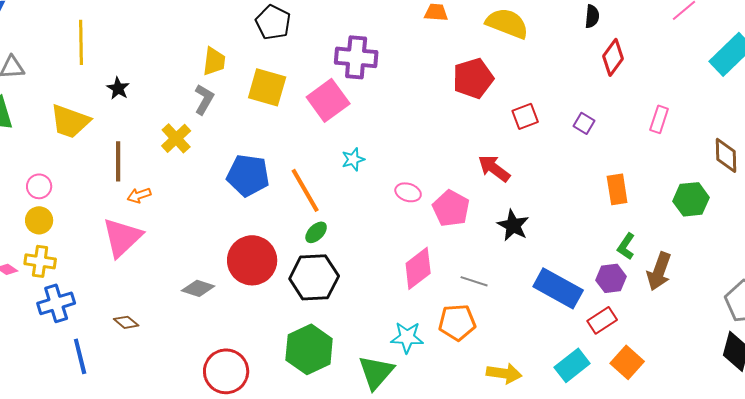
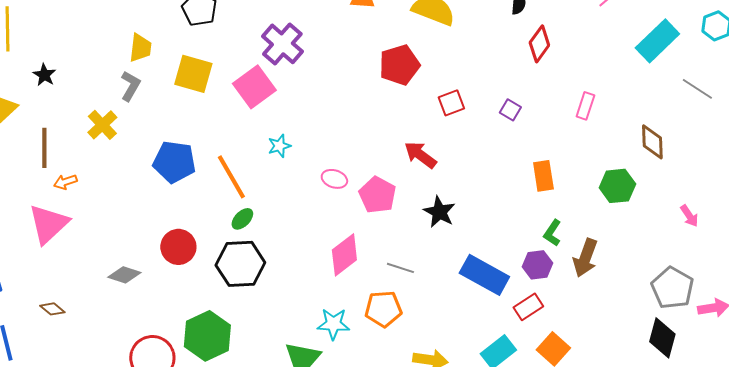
purple cross: (356, 57) -> (282, 44), turned 36
red circle: (252, 260) -> (178, 247), size x0.7
green hexagon: (309, 349) -> (207, 336), moved

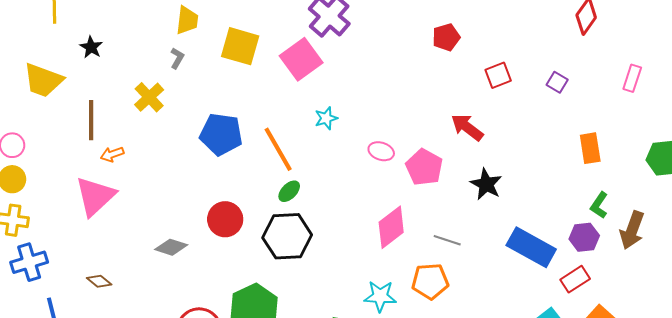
red pentagon: (399, 65) -> (446, 37), size x0.7
gray L-shape: (130, 86) -> (177, 58), size x0.7

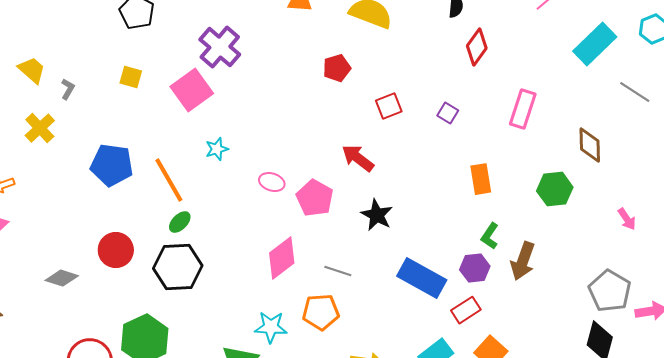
yellow trapezoid: (187, 20) -> (32, 70), moved, turned -56
yellow square: (240, 46) -> (131, 77), size x0.6
pink rectangle: (632, 78) -> (523, 109), size x1.4

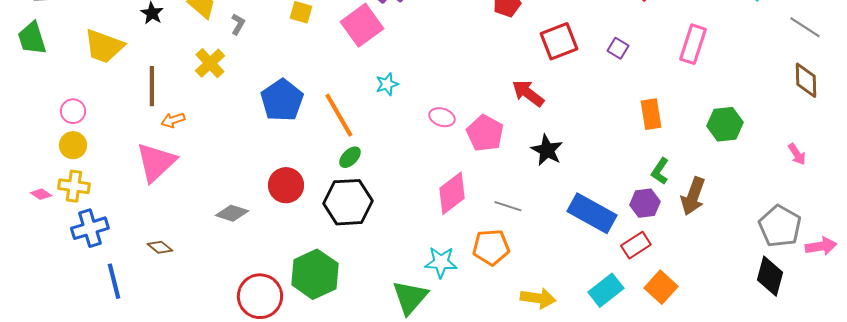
red square: (389, 106) -> (559, 41), size x1.4
brown diamond: (590, 145) -> (806, 80), moved
blue pentagon: (112, 165) -> (282, 100), turned 30

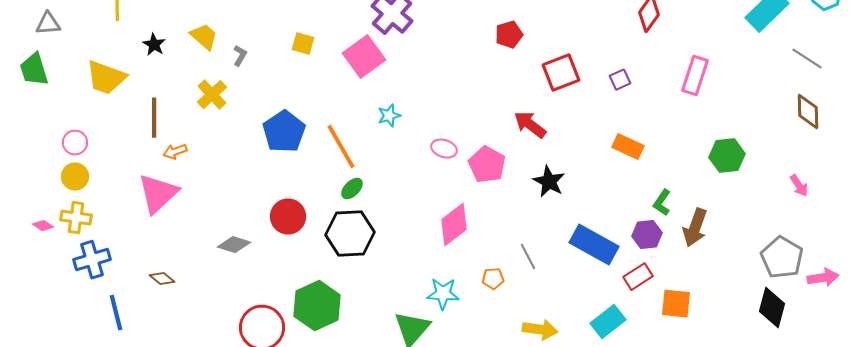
purple square: (618, 48) -> (620, 80), turned 35
orange rectangle: (651, 114) -> (628, 147), moved, turned -56
gray line: (508, 206) -> (528, 257), moved, turned 44
orange pentagon: (491, 247) -> (493, 279), size x0.6
orange square: (661, 287) -> (676, 304), moved, turned -36

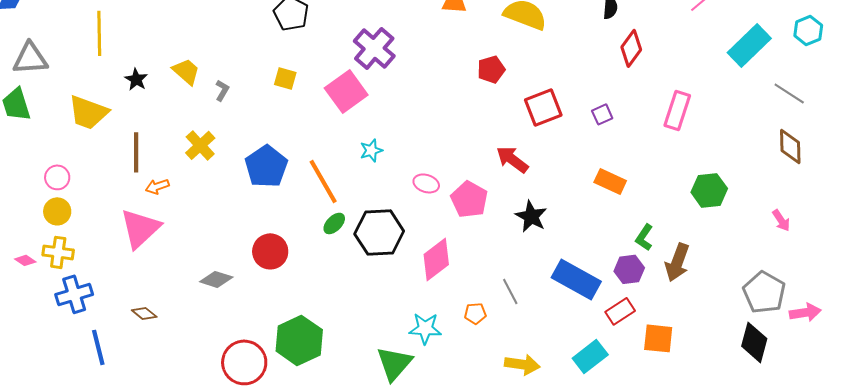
gray triangle: (48, 24) -> (30, 58), size x1.4
yellow cross: (212, 95) -> (200, 145), moved
black hexagon: (350, 234) -> (379, 232), moved

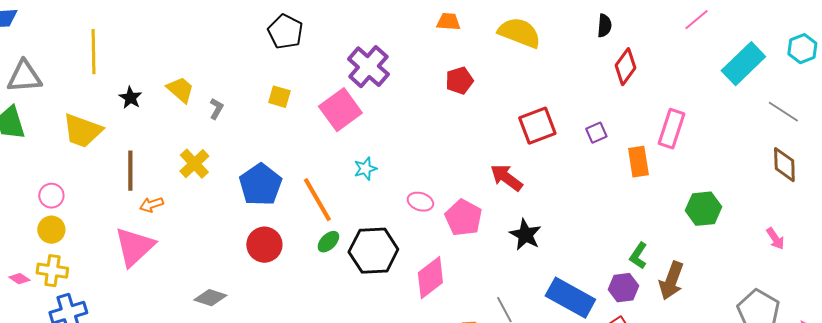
red pentagon: (491, 69) -> (459, 81), moved
orange rectangle: (610, 181) -> (638, 162), moved, turned 56
red circle: (270, 251) -> (264, 245), moved

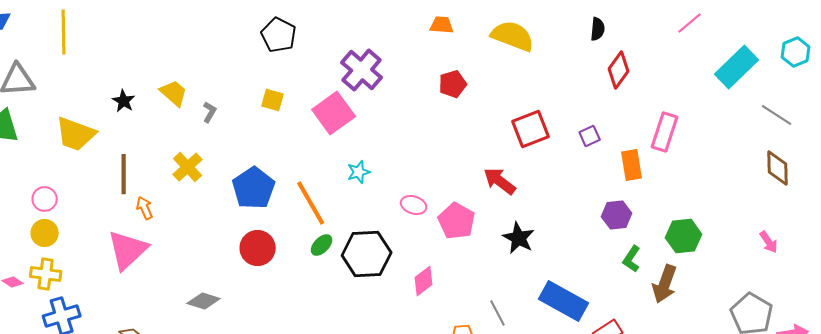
yellow line: (93, 52) -> (64, 32), moved
orange arrow: (151, 205) -> (145, 208), turned 85
green hexagon: (703, 209) -> (684, 236), moved
pink diamond: (430, 278) -> (424, 281), size x0.7
purple hexagon: (623, 288) -> (617, 215), moved

